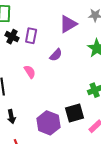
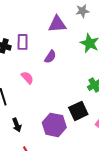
purple triangle: (68, 24) -> (57, 24), turned 36

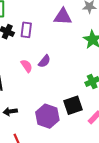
purple semicircle: (50, 57) -> (44, 61), moved
black arrow: (17, 125) -> (10, 112), turned 96

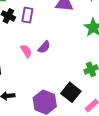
black square: (73, 105) -> (71, 92), turned -36

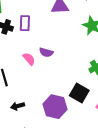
purple semicircle: (44, 47) -> (46, 52), turned 72

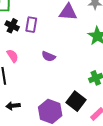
pink semicircle: (29, 59) -> (13, 56), moved

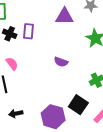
purple semicircle: (49, 56) -> (61, 62), moved

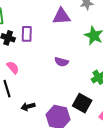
black arrow: (16, 114) -> (28, 107), moved

